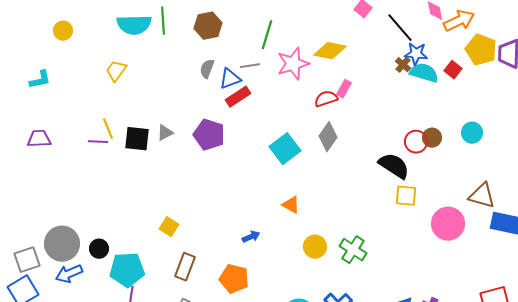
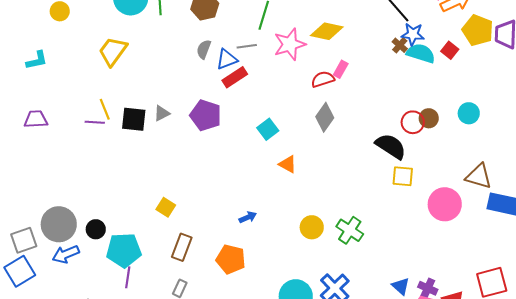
yellow trapezoid: (116, 71) -> (113, 51), size x1.4
cyan square: (285, 149) -> (268, 129), moved, size x0.7
orange triangle: (291, 205) -> (288, 164), moved

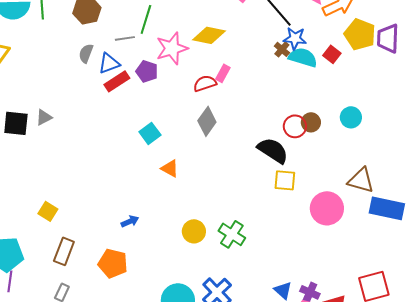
gray line: (247, 46) -> (125, 38), moved
purple pentagon: (206, 115) -> (147, 71), moved, size x0.7

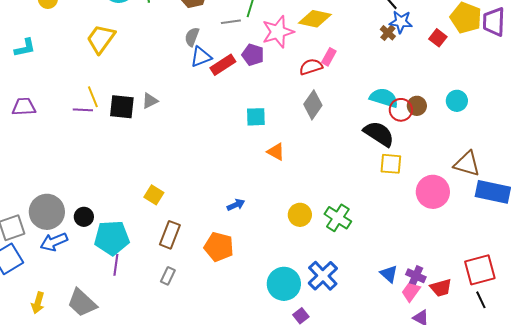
cyan semicircle: (303, 57) -> (384, 98), moved
blue triangle: (109, 63) -> (201, 57), moved
cyan square: (150, 133) -> (256, 117), turned 35

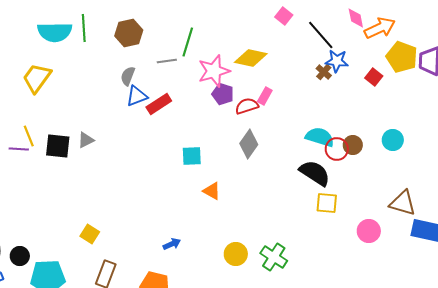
purple pentagon: (253, 55) -> (223, 94), moved
pink circle: (433, 192) -> (369, 231), size x0.7

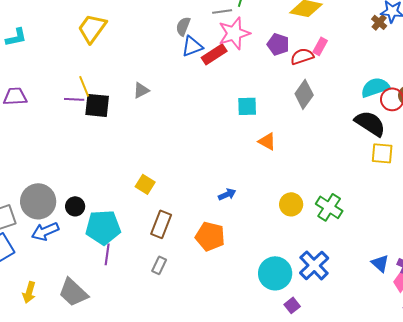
pink star: (214, 71) -> (234, 33), moved
cyan semicircle: (320, 137) -> (375, 87), turned -36
black square: (58, 146) -> (97, 105), moved

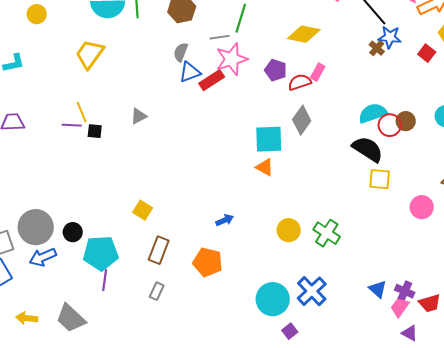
black square: (97, 105) -> (95, 131), size x0.6
cyan square: (247, 106) -> (269, 139), moved, size x1.4
yellow arrow: (29, 292) -> (27, 318), turned 80

